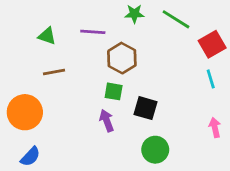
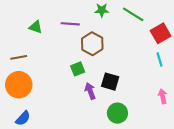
brown line: (54, 72) -> (19, 57), moved
green square: (114, 91) -> (78, 69), moved, turned -32
purple arrow: (107, 121) -> (90, 91), moved

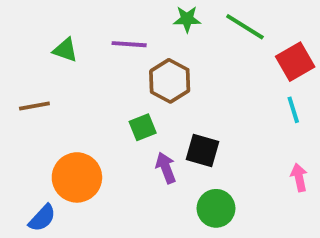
orange circle: (19, 85) -> (77, 177), moved

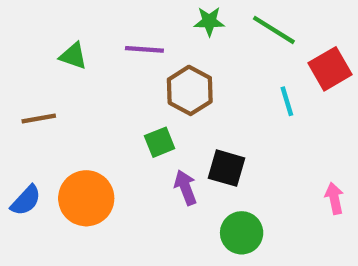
cyan line: (293, 110) -> (287, 101), moved
blue semicircle: (42, 218) -> (26, 200), moved

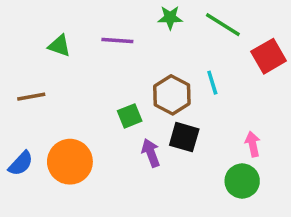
brown hexagon: (190, 90) -> (172, 95), moved
cyan line: (287, 101) -> (212, 83), moved
pink arrow: (334, 198) -> (253, 144), moved
green circle: (242, 233) -> (242, 181), moved

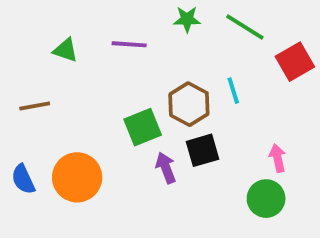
green square: (130, 116) -> (143, 127), size x1.4
black square: (184, 137) -> (202, 150), turned -32
blue semicircle: (21, 163) -> (23, 179), turned 112

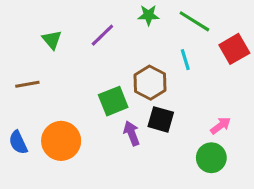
purple line: (129, 44) -> (102, 35), turned -48
green triangle: (66, 50) -> (52, 40), turned 30
cyan line: (233, 91) -> (185, 60), moved
black square: (202, 150) -> (161, 119), turned 32
pink arrow: (278, 158) -> (221, 126), turned 65

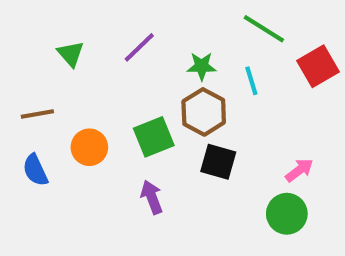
green star: (148, 15) -> (202, 66), moved
purple arrow: (132, 133) -> (152, 197), moved
orange circle: (61, 141) -> (89, 147), moved, size x0.7
blue semicircle: (18, 142) -> (35, 170), moved

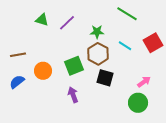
green triangle: (71, 54) -> (42, 20), moved, turned -32
red square: (318, 66) -> (153, 43), moved
cyan line: (251, 81) -> (125, 46), moved, turned -40
blue semicircle: (35, 170) -> (17, 82), turned 77

